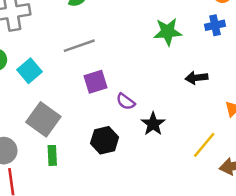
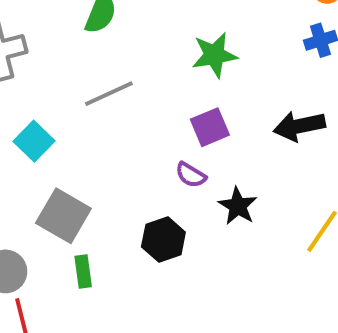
green star: (168, 32) -> (214, 55), moved
black arrow: (197, 78) -> (299, 126), size x1.4
purple square: (96, 82) -> (210, 127), moved

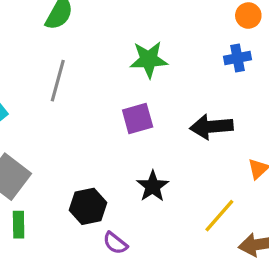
gray line: (109, 94) -> (58, 81), turned -57
purple semicircle: (191, 175) -> (115, 243), moved

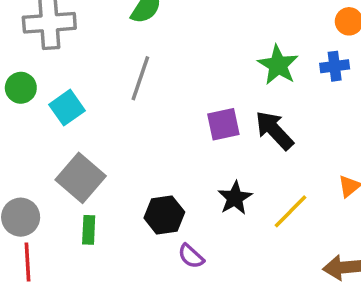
green star: (149, 59) -> (278, 65), moved, turned 30
black arrow: (211, 127) -> (274, 130), moved, turned 48
yellow line: (219, 216) -> (291, 211), moved

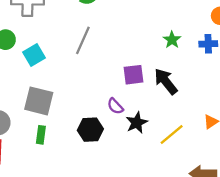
green star: (278, 65) -> (172, 40), size x0.7
gray square: (81, 178) -> (39, 101), turned -32
purple semicircle: (191, 256) -> (115, 106), moved

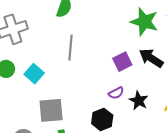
green star: (172, 40) -> (144, 22), size x1.8
purple semicircle: (115, 106) -> (116, 93), turned -56

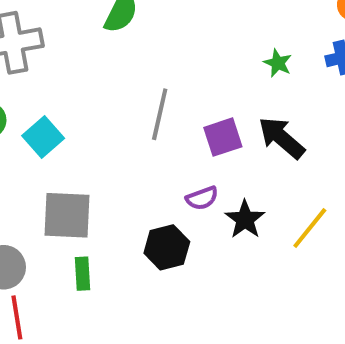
green star: (144, 22) -> (278, 63), size x0.5
gray line: (71, 48) -> (160, 114), moved

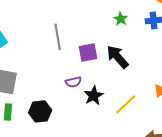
gray line: (160, 114) -> (58, 37), turned -30
black hexagon: (167, 247) -> (40, 111), moved

